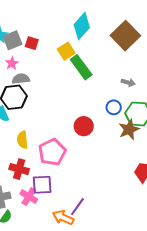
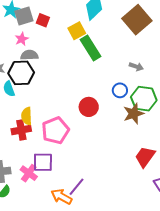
red cross: (19, 169) -> (21, 130), moved, turned -30

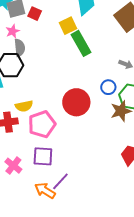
gray semicircle: (29, 55) -> (20, 48), turned 84
red circle: (89, 107) -> (76, 102), size x1.4
yellow semicircle: (27, 116) -> (24, 106), moved, turned -102
purple square: (43, 162) -> (43, 156), moved

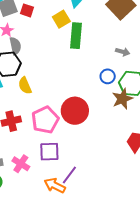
green rectangle: (81, 43) -> (76, 36), turned 40
red circle: (76, 102) -> (75, 111), moved
yellow semicircle: (24, 106) -> (25, 86), moved, turned 84

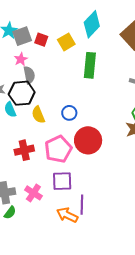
yellow square: (61, 19) -> (66, 42), moved
blue circle: (108, 76) -> (69, 113), moved
purple line: (69, 175) -> (82, 205), turned -36

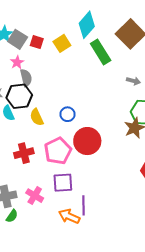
gray square: (22, 36) -> (18, 39), turned -36
green rectangle: (90, 65) -> (101, 52), moved, turned -35

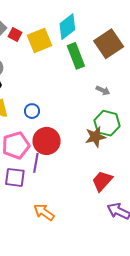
yellow square: (62, 43) -> (40, 40), size x1.4
purple line: (83, 205) -> (36, 163), moved
orange arrow: (69, 216) -> (44, 212), moved

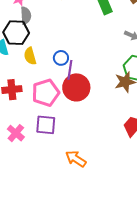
purple line: (36, 163) -> (70, 70), moved

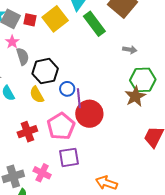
black hexagon: (16, 33) -> (45, 71), moved

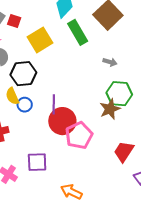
yellow square: (55, 19) -> (40, 40), moved
blue circle: (67, 89) -> (25, 105), moved
pink pentagon: (61, 126) -> (79, 135), moved

